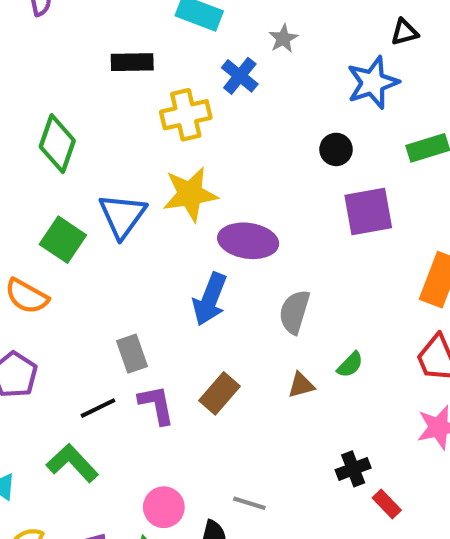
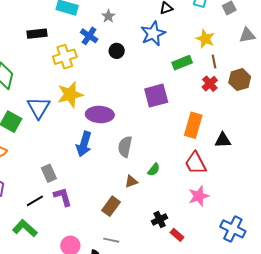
black circle: (336, 149) -> (117, 51), moved
brown rectangle: (220, 393) -> (111, 206), moved

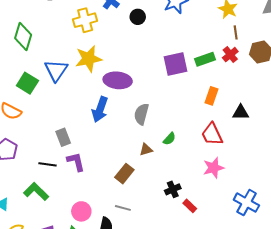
green rectangle: (182, 63) -> (205, 59), moved
orange rectangle: (193, 125) -> (212, 96), size x0.7
black line: (35, 201) -> (48, 164), turned 36

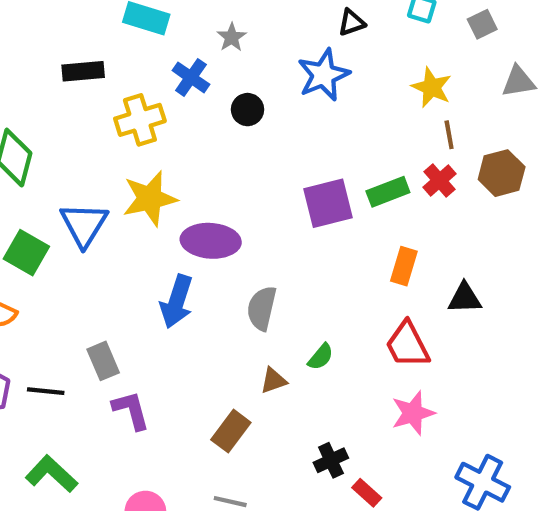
black line: (48, 164) -> (46, 391), moved

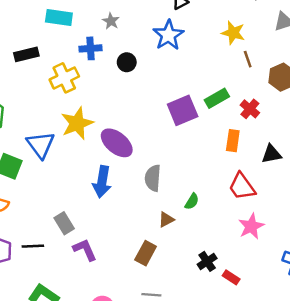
blue cross: (191, 77) -> (91, 48), turned -30
red cross: (440, 180) -> (250, 109), moved
purple ellipse: (211, 241) -> (117, 143), turned 44

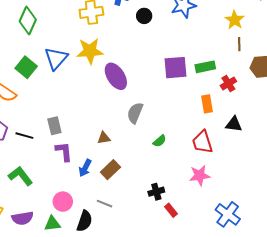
orange rectangle: (233, 141) -> (207, 104), turned -36
blue arrow: (102, 182) -> (85, 168), moved, size x0.7
brown triangle: (166, 220) -> (104, 138), moved

